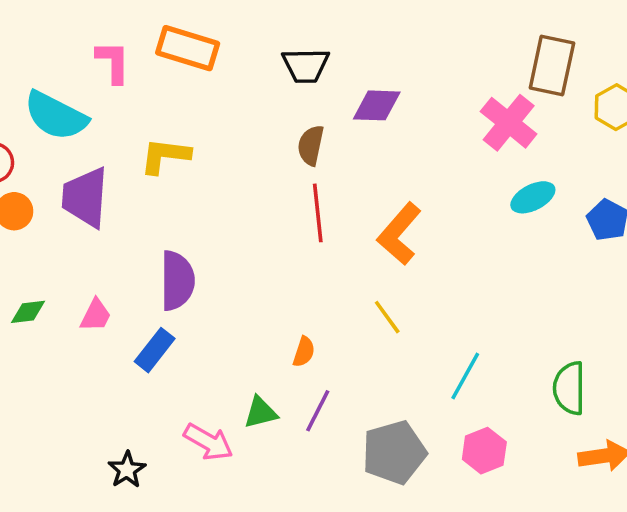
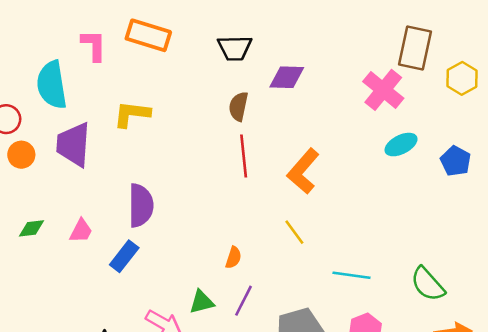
cyan semicircle: (56, 116) -> (52, 85), turned 54
cyan line: (465, 376) -> (351, 275), turned 69
green semicircle: (569, 388) -> (428, 284), turned -42

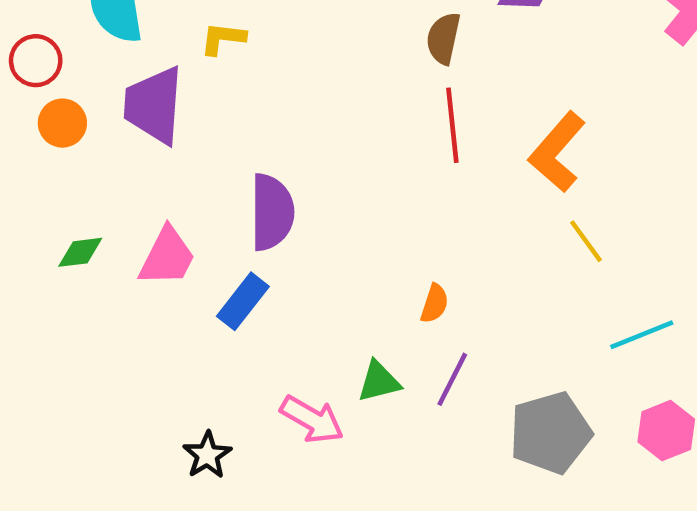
yellow L-shape: (132, 114) -> (223, 38), moved, size x0.7
pink trapezoid: (81, 231) -> (167, 257), size x1.4
yellow line: (294, 232) -> (586, 241), moved
cyan line: (351, 275) -> (642, 335), turned -30

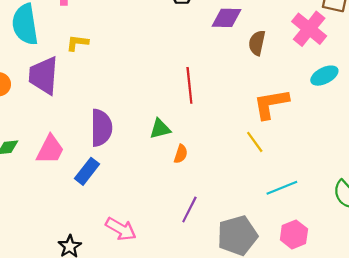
brown semicircle: (443, 38) -> (257, 43), moved
orange L-shape: (557, 152) -> (271, 104), moved, turned 39
orange semicircle: (435, 304) -> (181, 154), moved
green triangle: (379, 382) -> (160, 129), moved

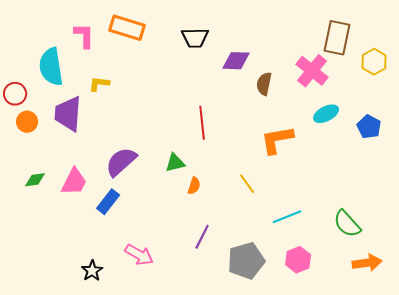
purple semicircle: (101, 128) -> (121, 162), turned -132
yellow line: (255, 142) -> (247, 184), moved

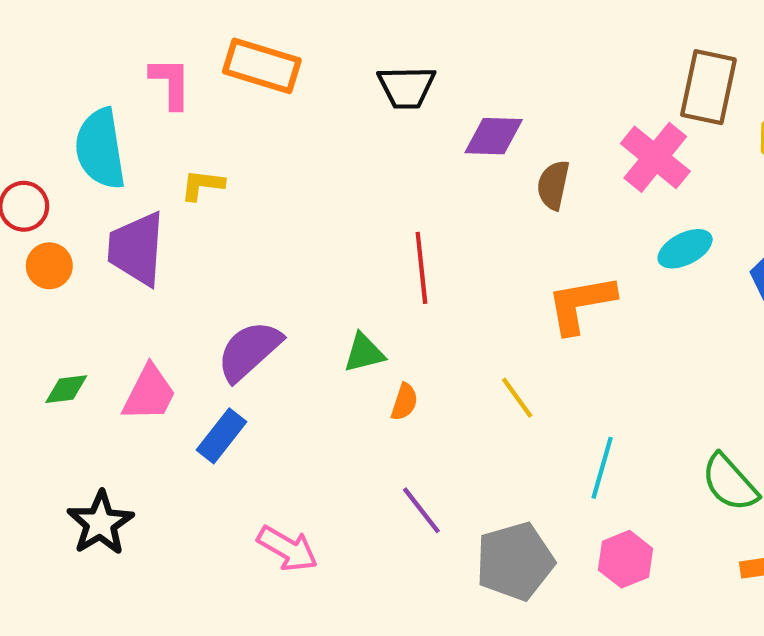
cyan line: (287, 217) -> (602, 468), turned -52
purple line: (202, 237) -> (421, 510), turned -65
black star: (92, 271) -> (100, 523), moved, size x1.4

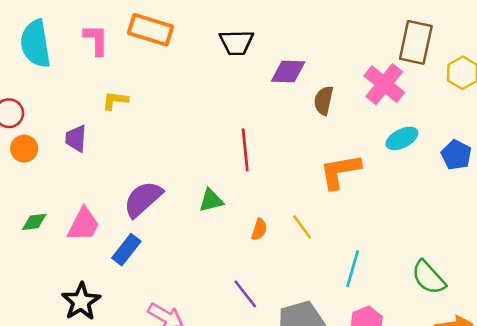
cyan semicircle: (100, 149) -> (35, 44), moved
purple trapezoid: (136, 249) -> (76, 138), size x0.6
orange semicircle: (404, 402) -> (259, 229), moved
black star: (100, 523) -> (81, 301), moved

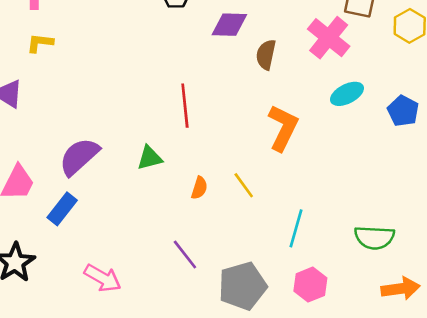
yellow L-shape: (115, 101) -> (40, 43), moved
orange L-shape: (340, 171) -> (283, 128), turned 126
green semicircle: (428, 277) -> (374, 238), turned -45

